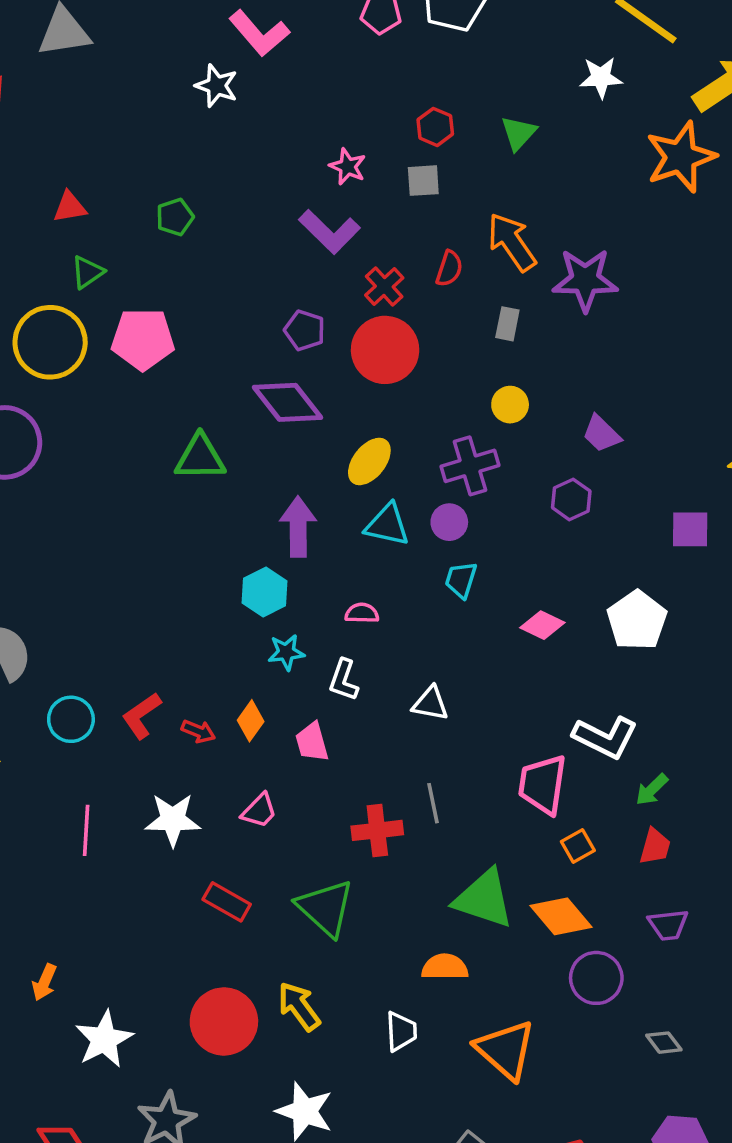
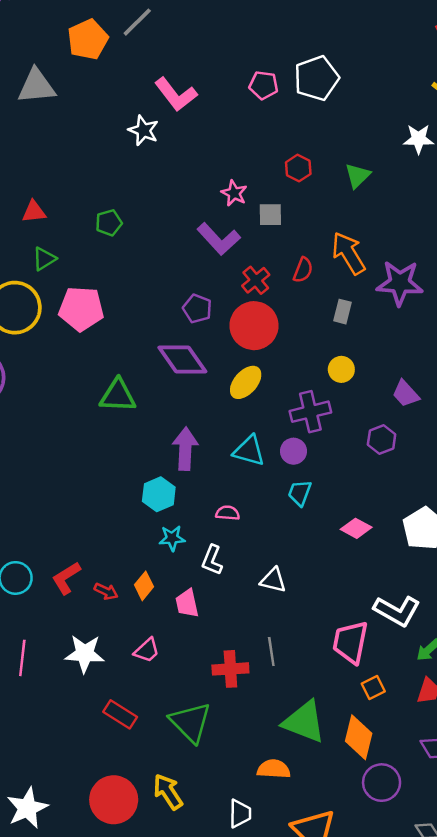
gray square: (423, 181) -> (270, 215), moved
yellow ellipse: (369, 461) -> (246, 382), moved
orange diamond: (561, 916) -> (359, 737), turned 51

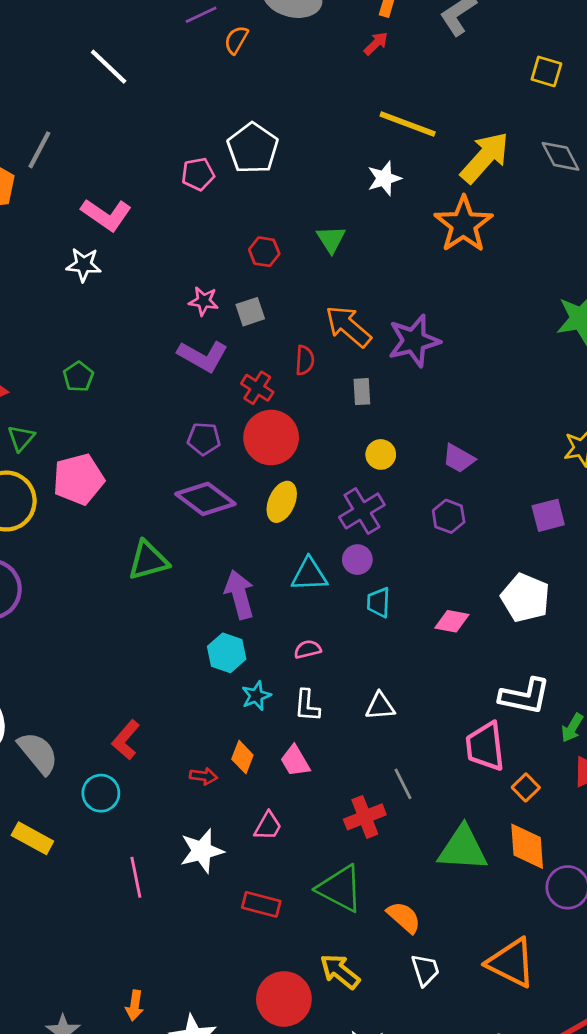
red L-shape: (66, 578) -> (126, 740), moved
orange semicircle: (274, 769) -> (404, 917), moved, turned 56

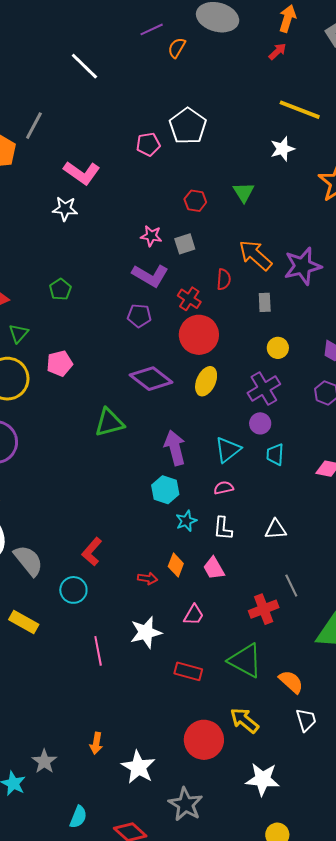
purple pentagon: (204, 439) -> (139, 316), moved
pink pentagon: (78, 479) -> (60, 363), size x0.7
cyan triangle: (309, 575) -> (228, 450), moved, turned -36

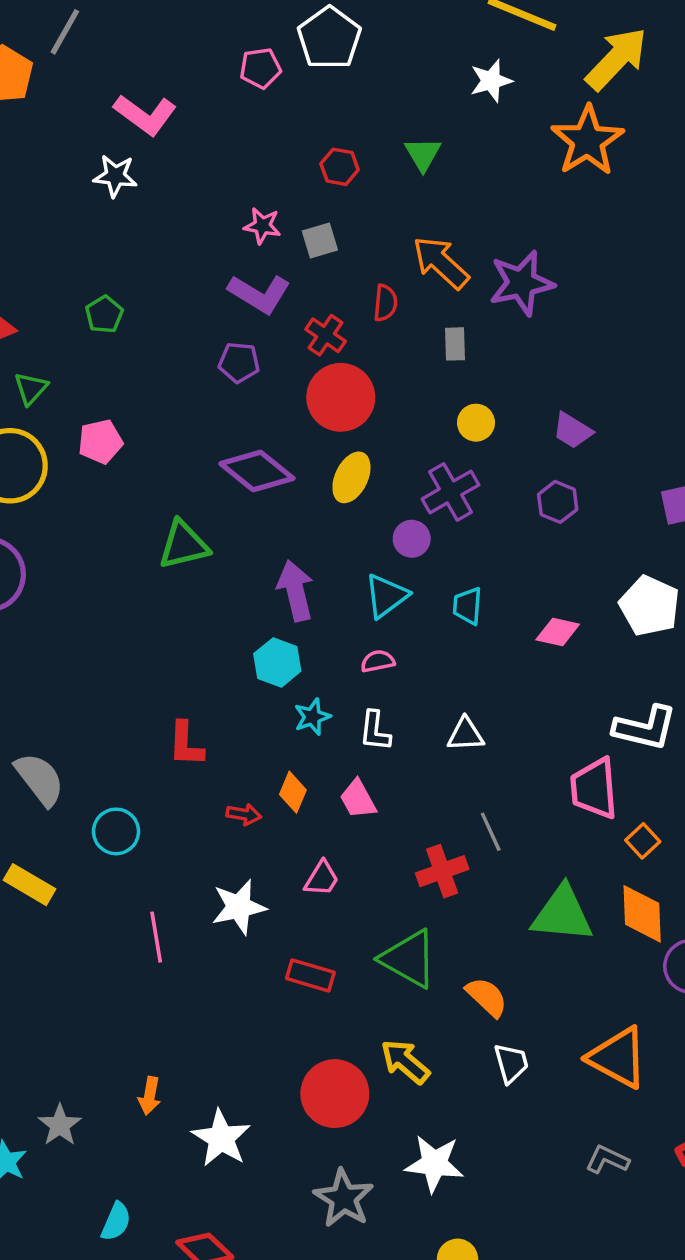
purple circle: (260, 423) -> (412, 539), moved
red L-shape: (92, 552) -> (186, 744), moved, turned -40
gray star: (186, 804) -> (344, 1198), moved

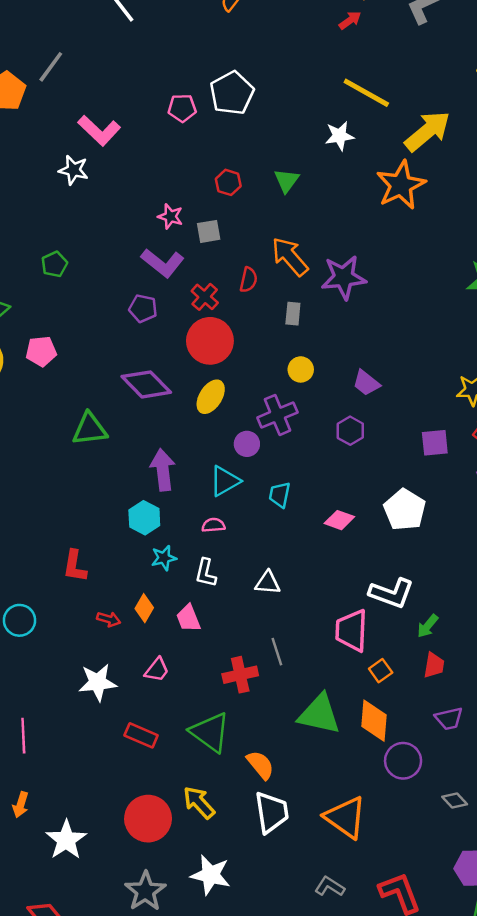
pink line: (156, 937) -> (23, 736), moved
white trapezoid: (511, 1063) -> (272, 812), size x1.5

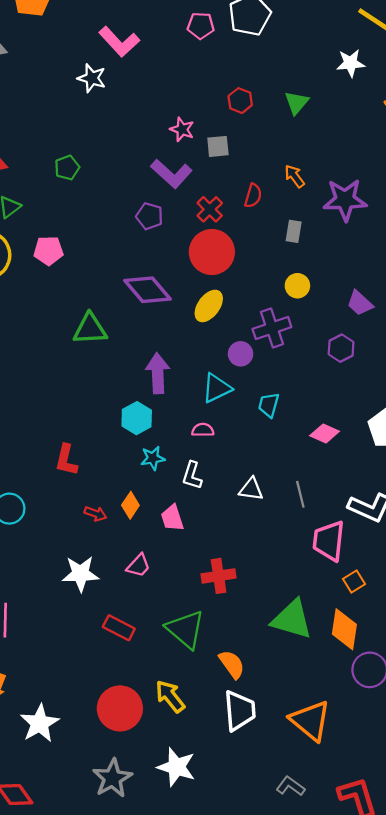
orange arrow: (290, 257) -> (295, 176), size x0.6
gray line: (277, 652) -> (300, 494), moved

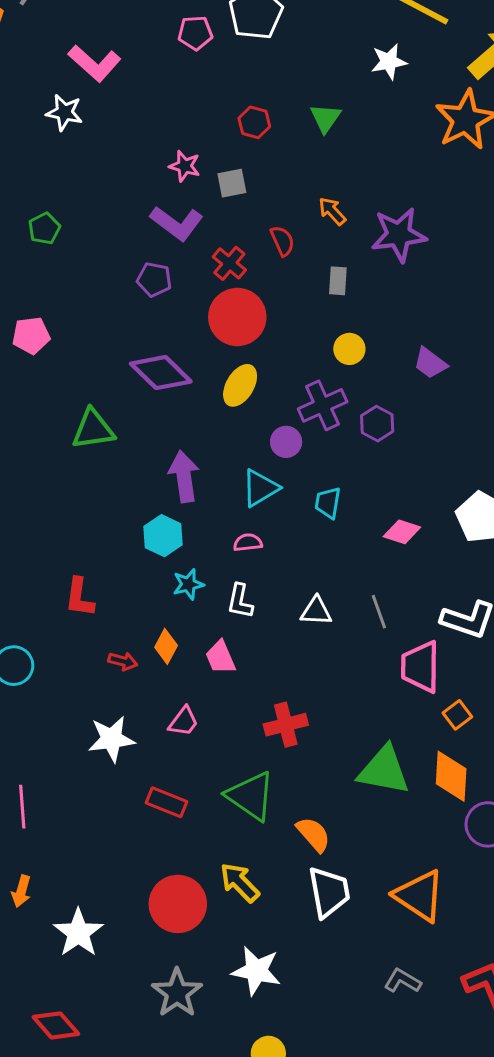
red semicircle: (253, 196) -> (282, 241), turned -35
purple hexagon: (341, 348) -> (377, 424), moved

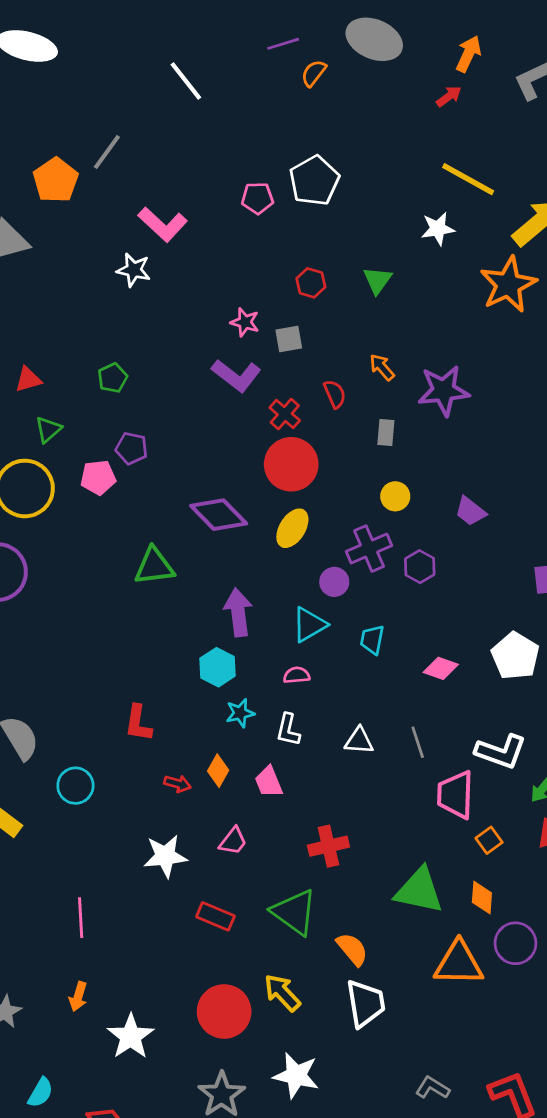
purple pentagon: (154, 279) -> (132, 448), moved
orange diamond: (451, 776) -> (482, 898), size x0.7
orange triangle: (419, 896) -> (459, 963), moved, turned -34

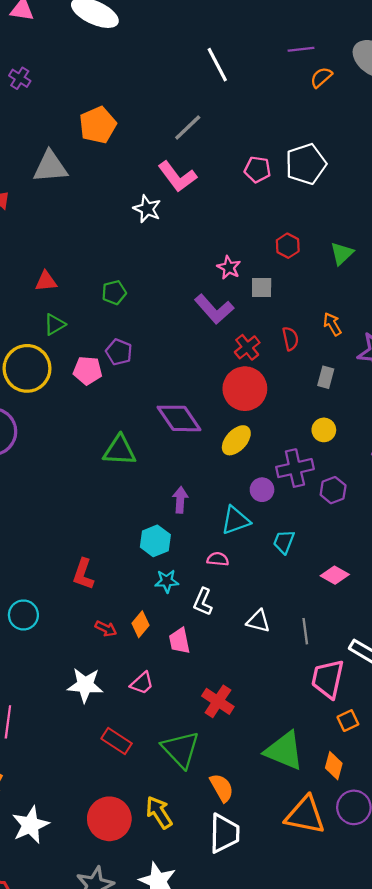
gray line: (107, 152) -> (188, 127), moved
purple arrow: (238, 612) -> (180, 500), size x0.7
red cross: (328, 846) -> (218, 701), turned 36

